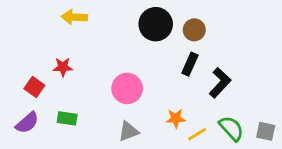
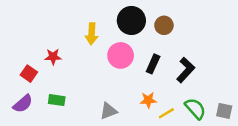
yellow arrow: (74, 17) -> (92, 34), moved, turned -90
black rectangle: (190, 64) -> (153, 64), moved
pink circle: (127, 88) -> (121, 55), moved

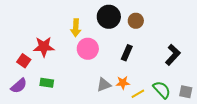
pink circle: (121, 55) -> (88, 49), moved
red star: (53, 57) -> (44, 47), size x1.5
black L-shape: (186, 70) -> (173, 55), moved
gray triangle: (108, 111) -> (104, 85), moved

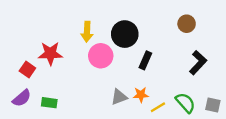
black circle: (109, 17) -> (125, 34), moved
brown circle: (136, 21) -> (187, 24), moved
green rectangle: (47, 83) -> (49, 103), moved

